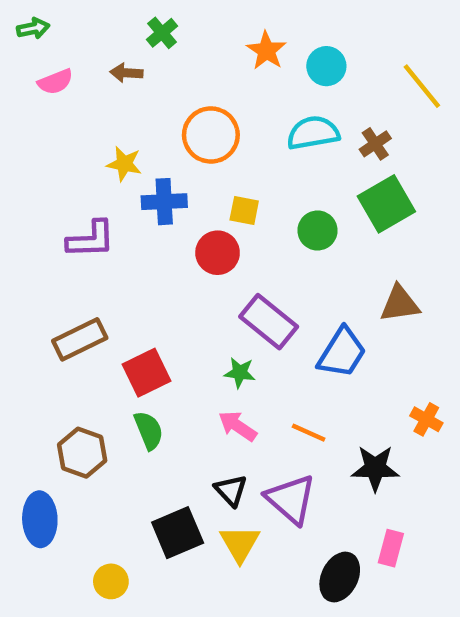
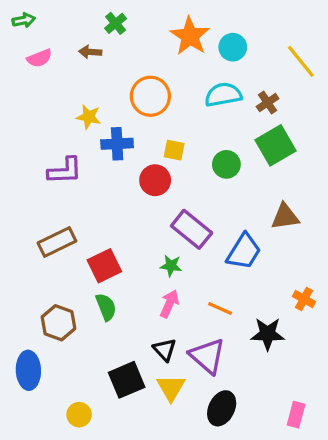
orange star: (266, 51) -> (190, 36), size x1.4
pink arrow: (238, 426) -> (169, 304), turned 80
pink rectangle: (391, 548) -> (296, 415), moved
black ellipse: (340, 577) -> (222, 408), moved

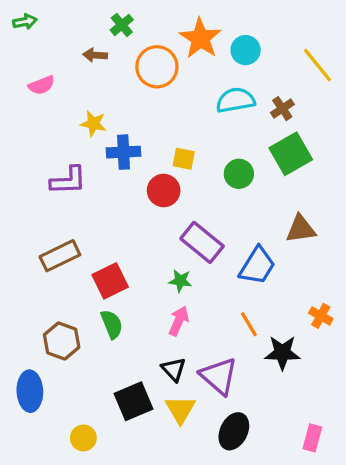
pink semicircle: (39, 58) -> (42, 85), moved
orange circle: (150, 96) -> (157, 67), moved
orange line: (220, 309) -> (249, 324), moved, turned 35

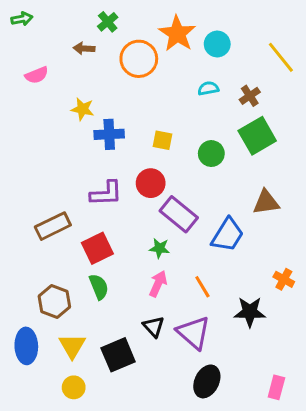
cyan semicircle: (236, 100) -> (208, 88), size x0.6
purple L-shape: (68, 180) -> (106, 193), moved
red circle: (164, 190) -> (151, 183), moved
orange line: (249, 324) -> (202, 287), moved
yellow triangle: (180, 410) -> (72, 346), moved

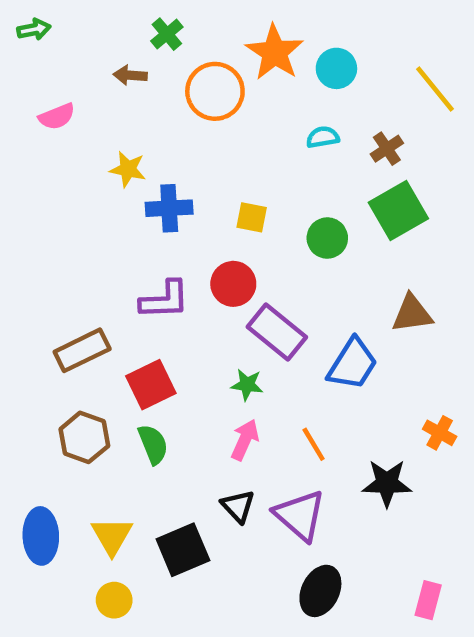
brown hexagon: (54, 302) -> (84, 437), moved

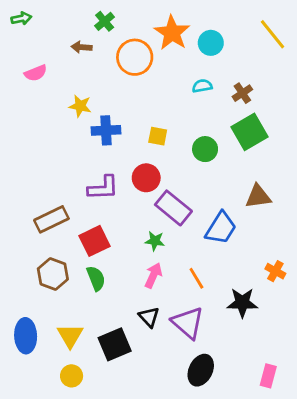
yellow line: (435, 89) -> (273, 34), moved

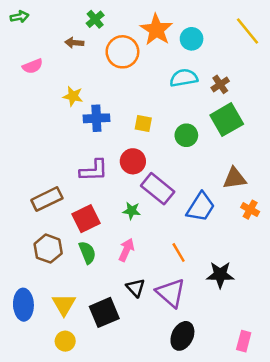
cyan semicircle: (202, 86) -> (184, 78), size x1.5
green star: (155, 241) -> (132, 211), moved
orange cross: (275, 271) -> (250, 210), moved
pink arrow: (153, 275) -> (126, 250), moved

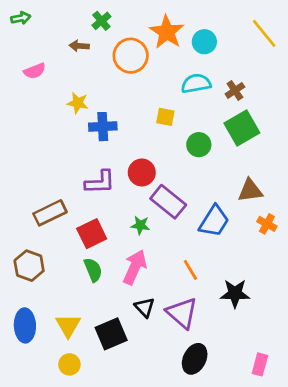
yellow square: (143, 124) -> (165, 117), moved
brown hexagon: (48, 249) -> (29, 266), moved
pink arrow: (126, 250) -> (135, 267), size x1.4

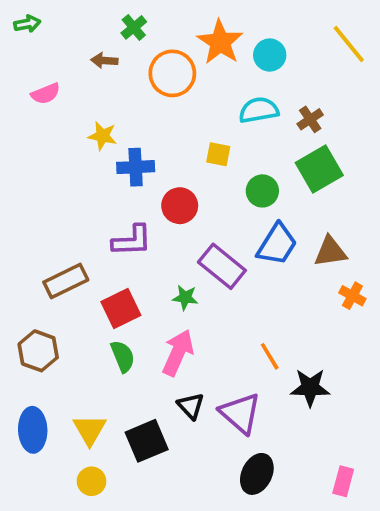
red circle: (142, 172) -> (180, 206), moved
blue trapezoid: (214, 221) -> (277, 244), moved
orange line: (190, 270) -> (270, 356), moved

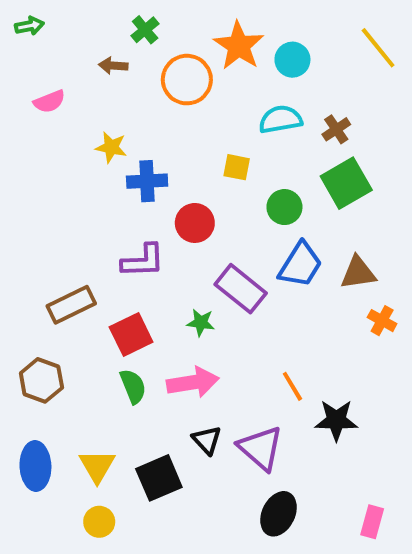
pink arrow: (178, 353) -> (193, 382), turned 57

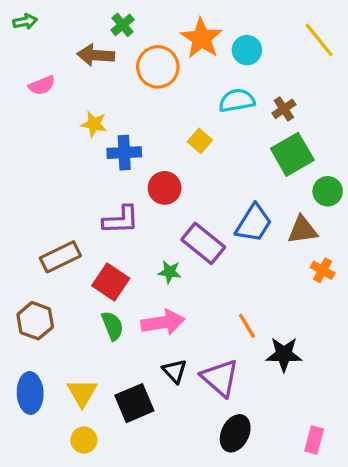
brown arrow: (113, 66) -> (96, 55), size x1.5
yellow square: (237, 167) -> (200, 141), turned 30
green circle: (284, 207) -> (328, 191), moved
red square: (131, 335) -> (111, 282), turned -30

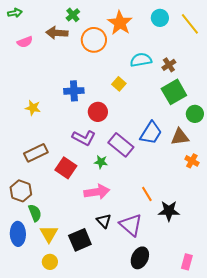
cyan circle: (247, 50) -> (160, 18), moved
pink semicircle: (42, 85) -> (25, 42), moved
yellow star: (94, 124) -> (33, 108), moved
purple L-shape: (121, 220) -> (84, 138), moved, turned 30
green semicircle: (112, 326) -> (35, 213), moved

